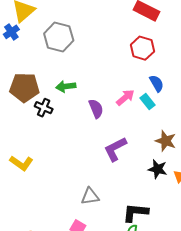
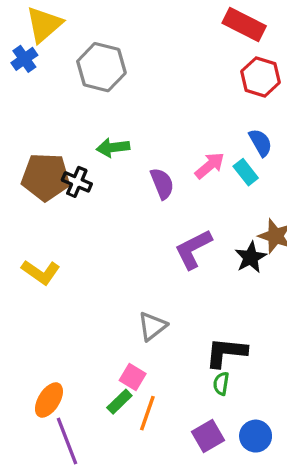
red hexagon: (142, 48) -> (260, 77), moved
brown pentagon: (24, 87) -> (46, 177), moved
black star: (158, 169) -> (251, 257), moved, turned 30
gray triangle: (90, 196) -> (152, 326), turned -30

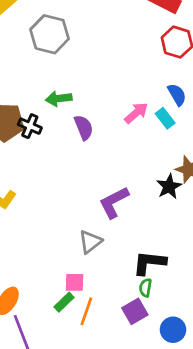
purple semicircle: (162, 184) -> (84, 127), moved
purple L-shape: (193, 249) -> (114, 202), moved
pink square: (133, 377) -> (75, 282), turned -30
purple square: (208, 436) -> (135, 311), moved

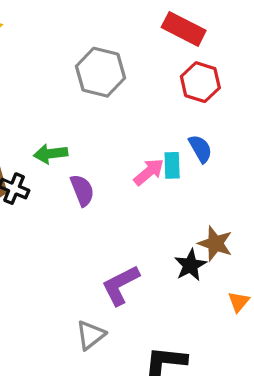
gray hexagon: (50, 34) -> (101, 72), moved
cyan rectangle: (165, 118) -> (172, 165), moved, turned 36

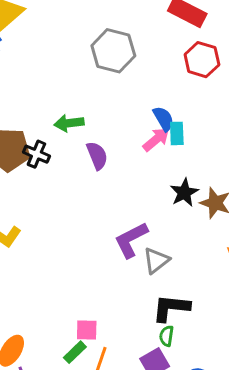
blue semicircle: (200, 149) -> (164, 119), moved
black star: (190, 265) -> (184, 193), moved
gray triangle: (91, 335) -> (156, 261), moved

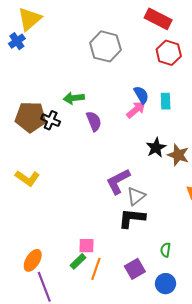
cyan rectangle: (177, 133) -> (166, 101), moved
black L-shape: (171, 308) -> (132, 218), moved
green semicircle: (167, 336) -> (166, 250), moved

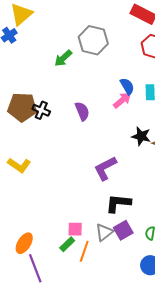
green arrow: (74, 98) -> (63, 58), moved, turned -36
black star: (156, 148) -> (141, 136), turned -30
gray triangle: (136, 196) -> (104, 232), moved
purple square: (135, 269) -> (123, 230), moved

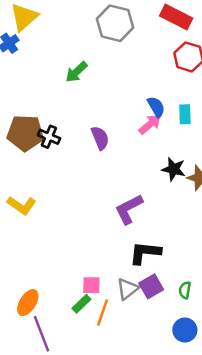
gray hexagon: (93, 40) -> (115, 23), moved

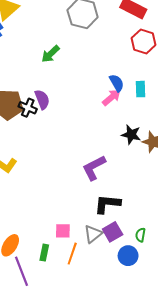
purple semicircle: (100, 138) -> (42, 99), moved
green rectangle: (81, 304) -> (44, 253), moved, turned -35
blue circle: (185, 330) -> (128, 256), moved

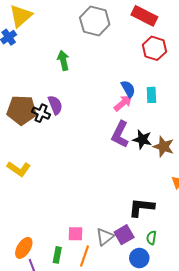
green arrow: (50, 54) -> (63, 60), turned 120
purple L-shape: (94, 168) -> (120, 134), moved, turned -36
black L-shape: (107, 204) -> (141, 207), moved

